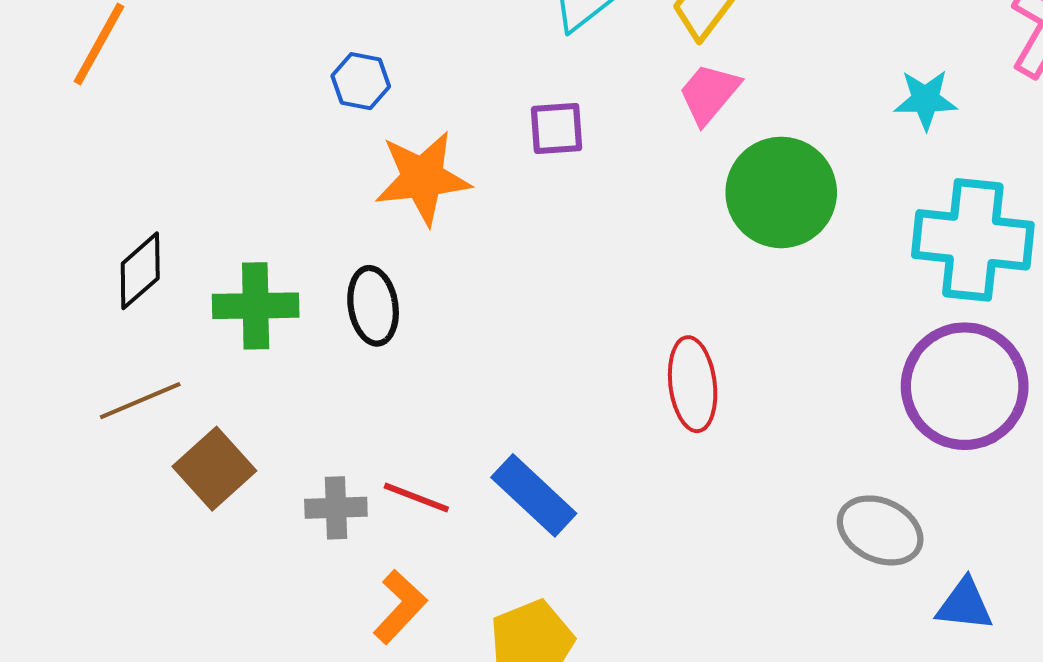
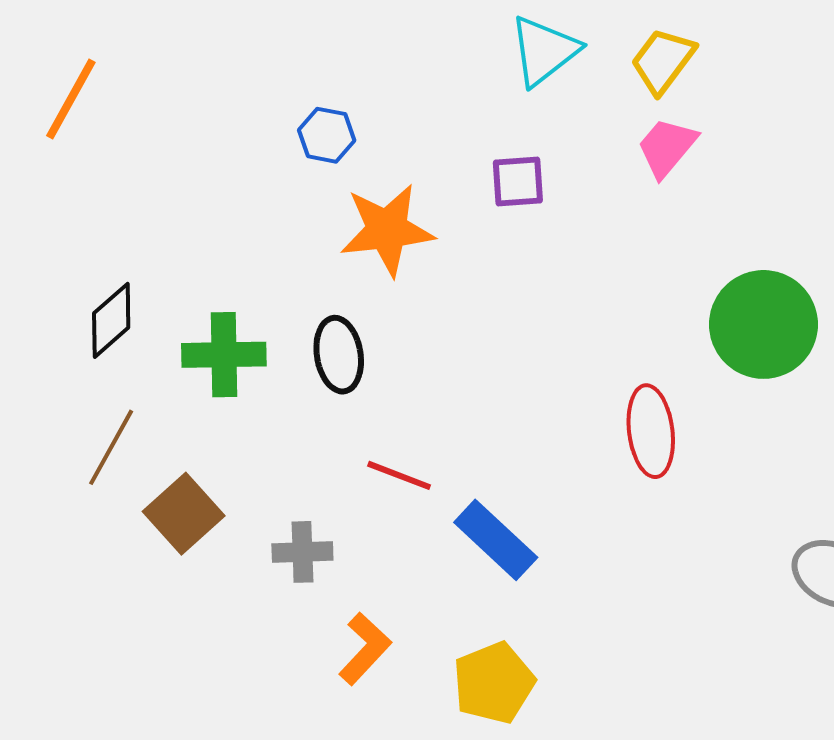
green circle: (781, 192) -> (763, 324), moved
brown line: (140, 401) -> (111, 447), turned -38
red line: (416, 498) -> (399, 475), moved

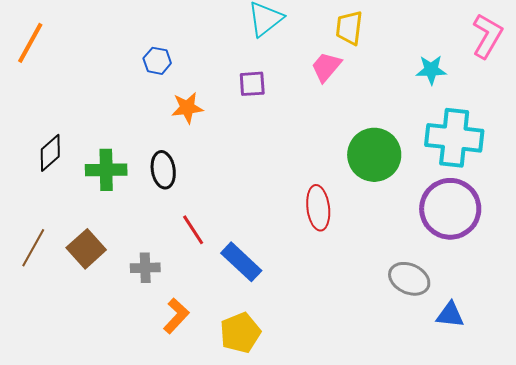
yellow trapezoid: (663, 61) -> (349, 28), moved, turned -30
orange star: (387, 230) -> (187, 108), size x0.7
brown line: (111, 447) -> (33, 248), moved
red line: (399, 475) -> (193, 230), turned 36

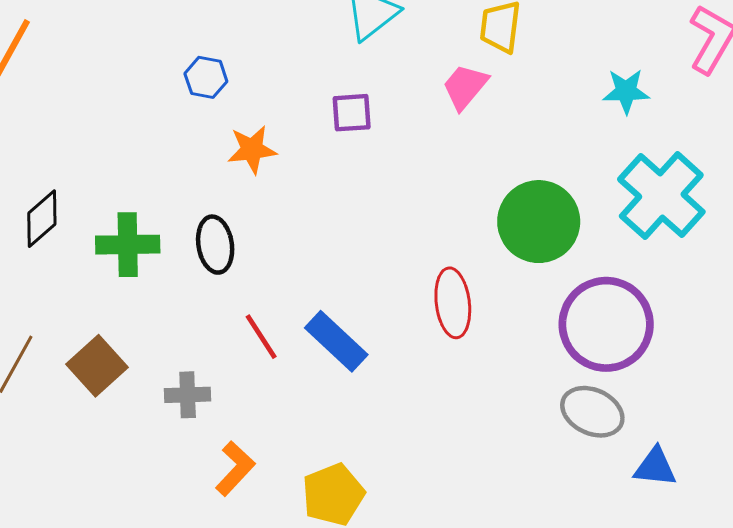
cyan cross: (454, 138) -> (661, 196), turned 36
purple circle: (450, 209) -> (606, 324), moved
blue rectangle: (241, 262) -> (336, 341), moved

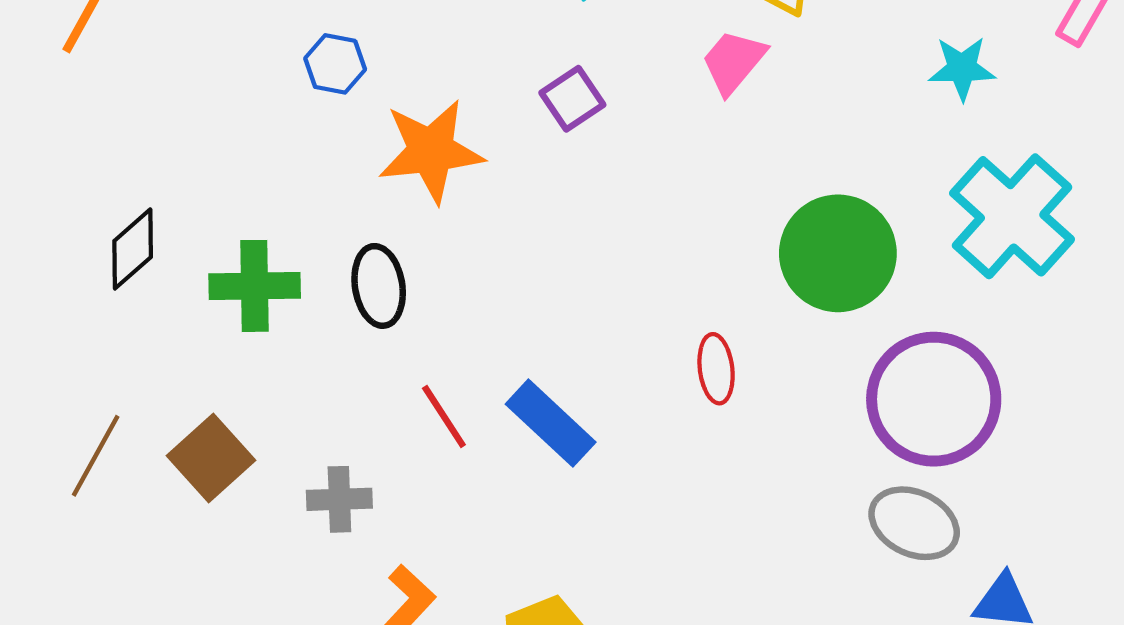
blue hexagon: (206, 77) -> (335, 64), moved
purple square: (352, 113) -> (572, 99), turned -30
orange star: (252, 150) -> (431, 151), size x1.5
red ellipse: (453, 303) -> (716, 369), size x0.7

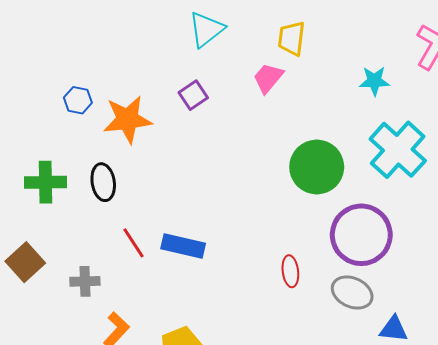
blue hexagon: (335, 64) -> (78, 100), moved
red ellipse: (716, 369) -> (290, 271), moved
blue rectangle: (551, 423) -> (183, 246), turned -30

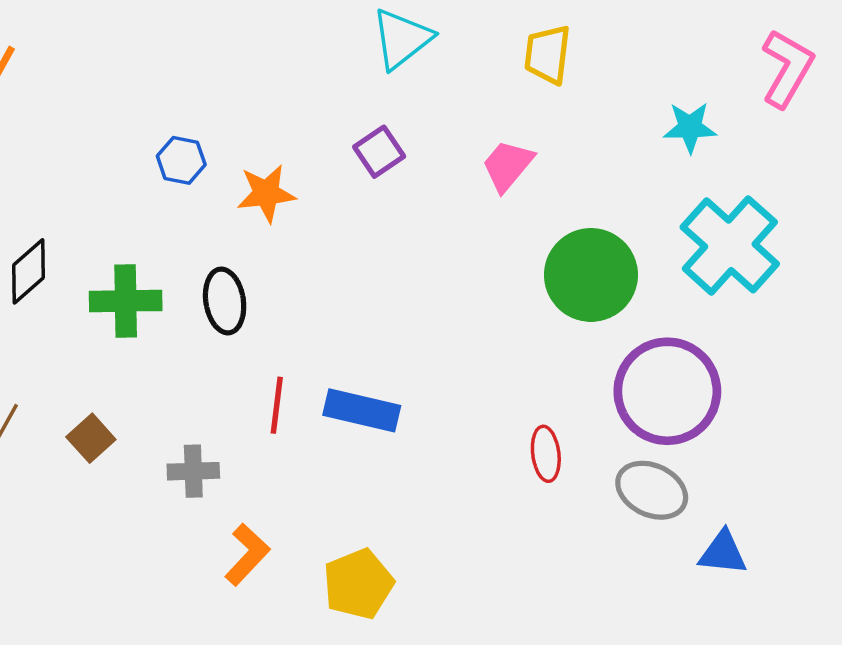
pink trapezoid: (268, 78) -> (508, 166), moved
orange star: (127, 119) -> (266, 193), size x0.7
red line: (134, 243) -> (277, 405), turned 40
brown square: (25, 262) -> (91, 438), size x0.7

